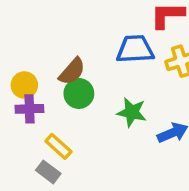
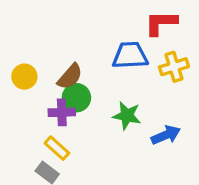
yellow circle: (24, 85) -> (24, 77), moved
purple cross: (29, 109) -> (62, 112), moved

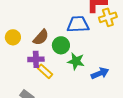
yellow cross: (174, 67) -> (108, 17), moved
green circle: (76, 98) -> (61, 45), moved
yellow rectangle: (57, 148) -> (45, 71), moved

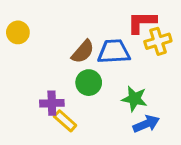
yellow circle: (13, 37) -> (18, 32), moved
brown semicircle: (41, 37) -> (83, 52), moved
green star: (76, 61) -> (134, 99), moved

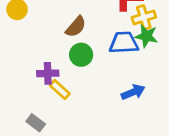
blue trapezoid: (114, 52) -> (124, 43), moved
green star: (134, 99) -> (146, 36), moved

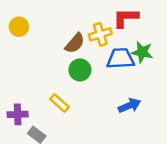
yellow cross: (144, 17) -> (100, 34), moved
purple cross: (48, 73) -> (18, 114), moved

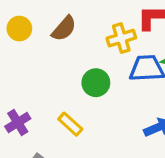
brown semicircle: (75, 43) -> (64, 29), moved
purple cross: (18, 114) -> (18, 123), moved, turned -30

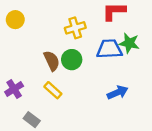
brown semicircle: (64, 29) -> (52, 61), moved, turned -66
yellow cross: (121, 38) -> (75, 28), moved

